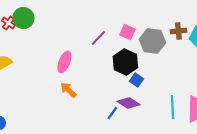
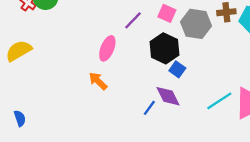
pink ellipse: (64, 62) -> (107, 48), moved
purple diamond: (128, 103) -> (168, 96), turned 30
cyan line: (172, 107) -> (219, 101), turned 60

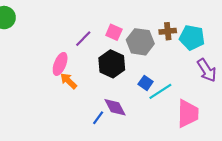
blue square: (177, 69) -> (146, 83), moved
orange arrow: (98, 81) -> (69, 81), moved
cyan line: (219, 101) -> (160, 91), moved

